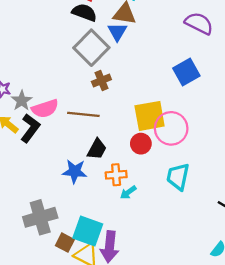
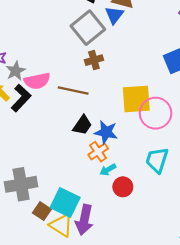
red circle: (141, 144) -> (123, 187), moved
blue star: (75, 171) -> (106, 132), moved
orange cross: (116, 175) -> (98, 152), turned -36

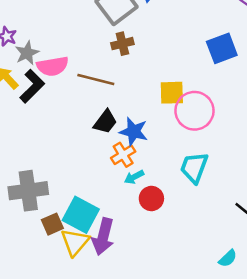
yellow square: (136, 99) -> (172, 93), size x0.7
brown square: (42, 211) -> (52, 224), turned 30
yellow triangle: (61, 225) -> (75, 242), turned 35

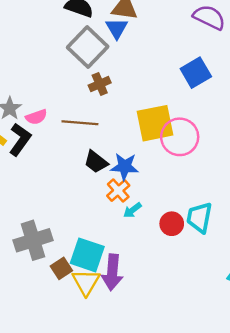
pink semicircle: (53, 66) -> (36, 117), size x0.7
yellow square: (172, 93) -> (155, 123), size x1.5
black trapezoid: (105, 122) -> (96, 162), turned 100
cyan trapezoid: (194, 168) -> (199, 217), moved
red circle: (151, 198) -> (172, 224), moved

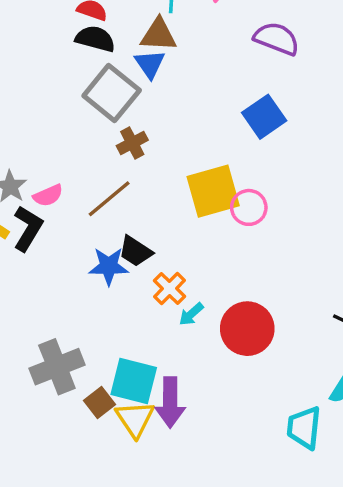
brown line: (80, 123) -> (109, 199), turned -40
pink circle: (180, 137) -> (249, 207), size x0.7
blue star: (125, 167) -> (109, 266), moved
cyan trapezoid: (199, 217) -> (304, 428), moved
red circle: (172, 224) -> (247, 329), size x1.6

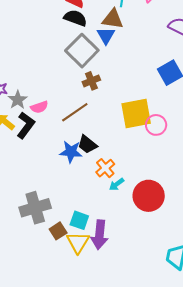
cyan square: (134, 381) -> (79, 220), size x0.7

